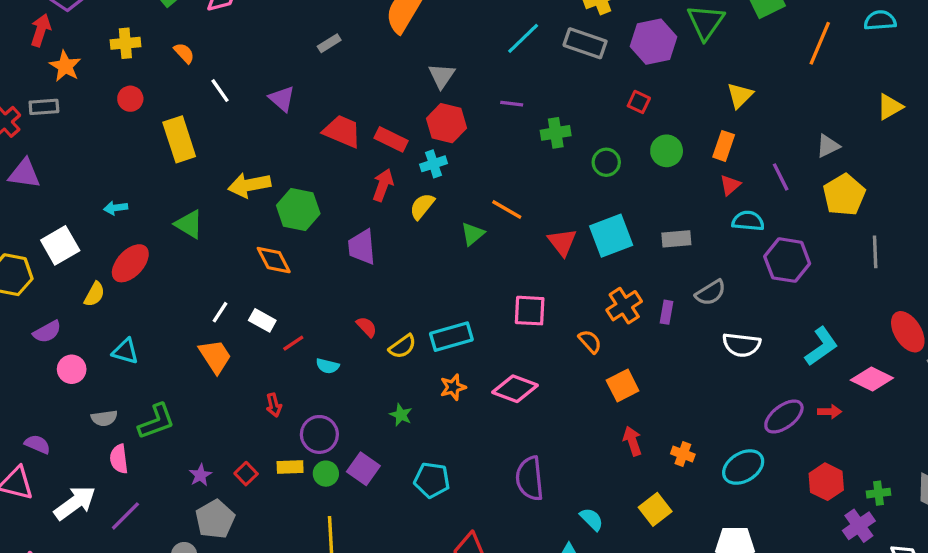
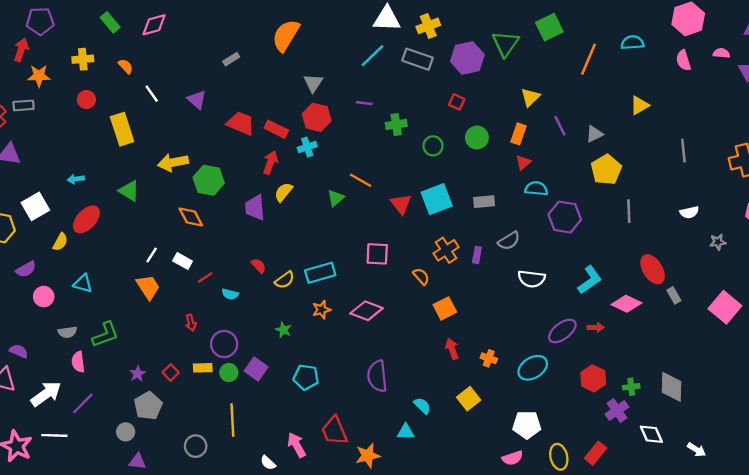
orange star: (65, 66) -> (39, 76), turned -30
purple line: (781, 177) -> (560, 126), moved
yellow semicircle: (422, 206) -> (283, 192), moved

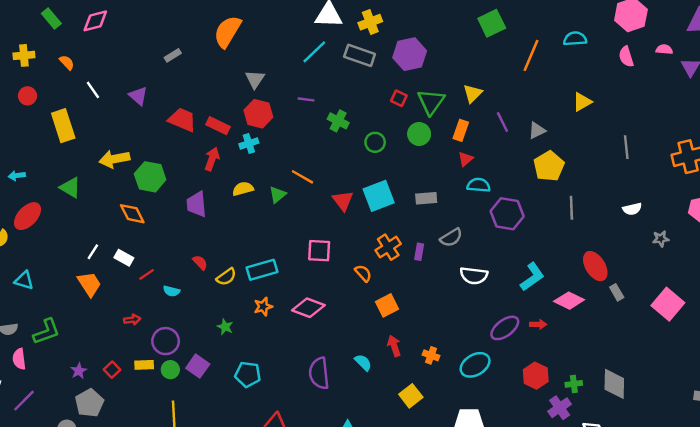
green triangle: (505, 44) -> (431, 102), moved
green cross: (396, 124) -> (338, 121), turned 36
yellow semicircle: (283, 192) -> (243, 189), moved, turned 36
red arrow: (191, 323) -> (132, 320), turned -84
cyan semicircle: (422, 406) -> (363, 363), moved

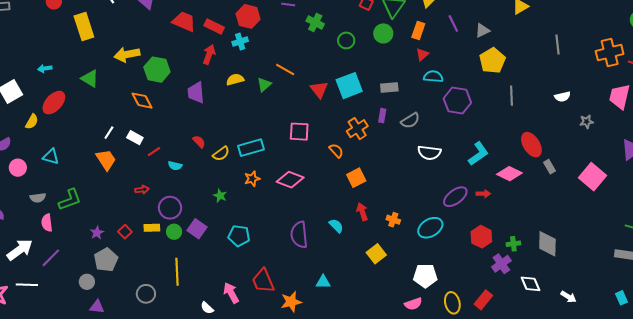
purple rectangle: (419, 252) -> (382, 116), moved

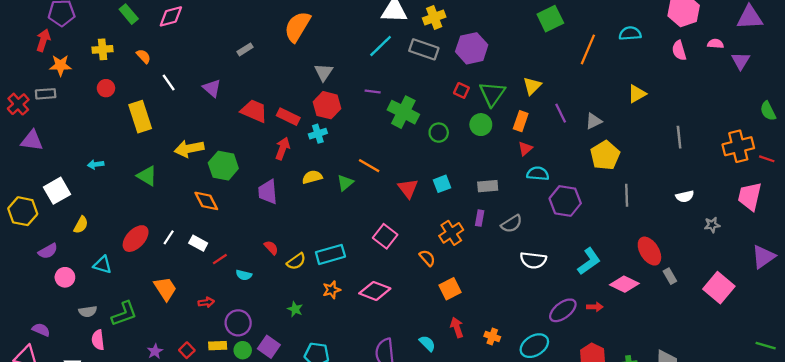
green cross: (315, 22) -> (403, 112), size x1.5
cyan square: (349, 86) -> (442, 184), size x0.6
red ellipse: (54, 103) -> (136, 239), moved
pink square: (299, 132) -> (385, 236), turned 35
orange trapezoid: (106, 160) -> (165, 289), moved

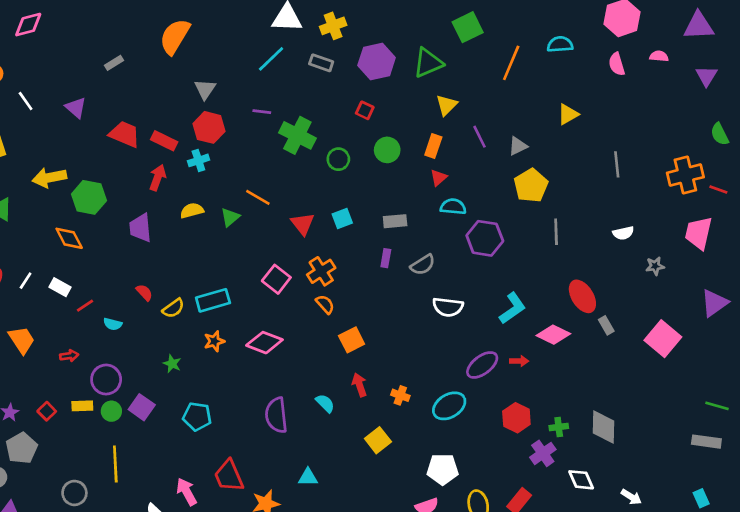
gray rectangle: (424, 49) -> (321, 63), size x0.7
purple triangle: (741, 61) -> (706, 76), moved
green triangle: (492, 94) -> (428, 63), moved, turned 32
orange cross: (451, 233) -> (321, 271), moved

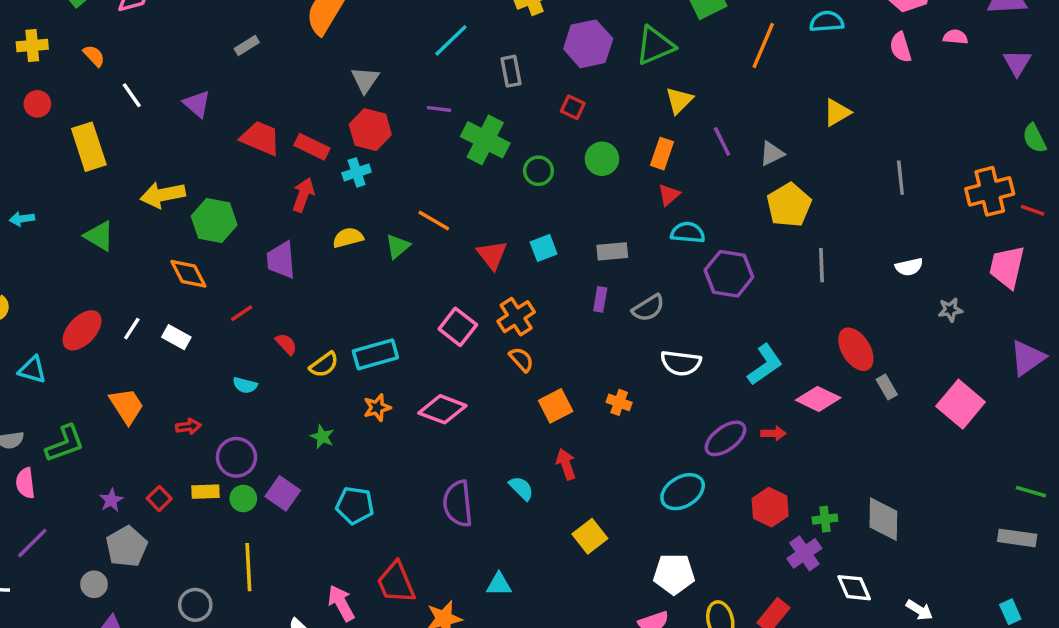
gray rectangle: (321, 63) -> (511, 71), moved, turned 60
red line: (85, 306) -> (242, 313), moved
orange cross: (400, 395) -> (619, 402), moved

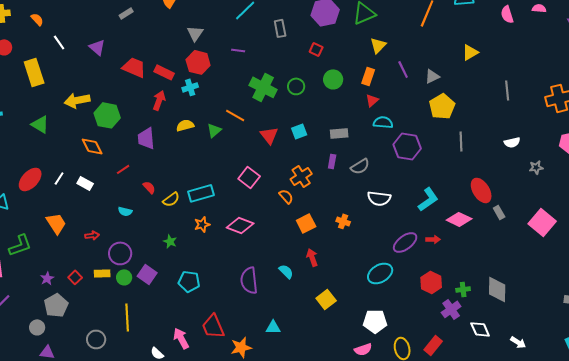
green cross: (485, 140) -> (263, 87), moved
orange cross: (516, 317) -> (301, 176), moved

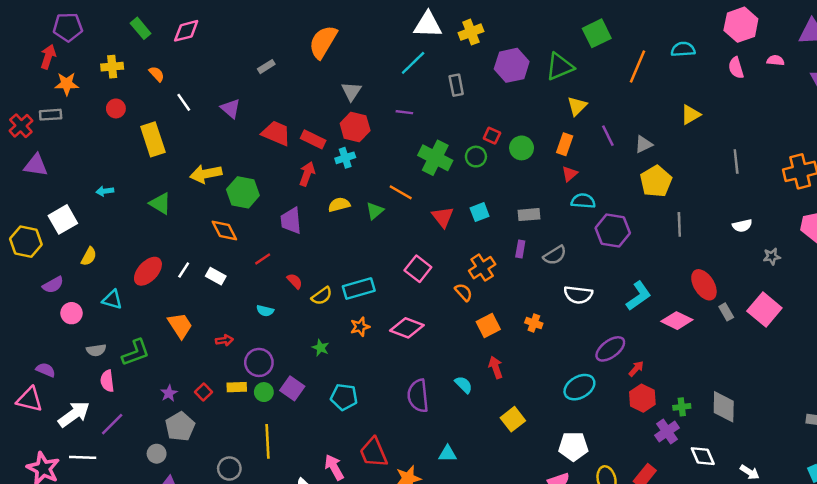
red square: (316, 49) -> (492, 136), moved
pink square: (542, 222) -> (764, 309), moved
red arrow: (433, 239) -> (636, 369), moved, turned -48

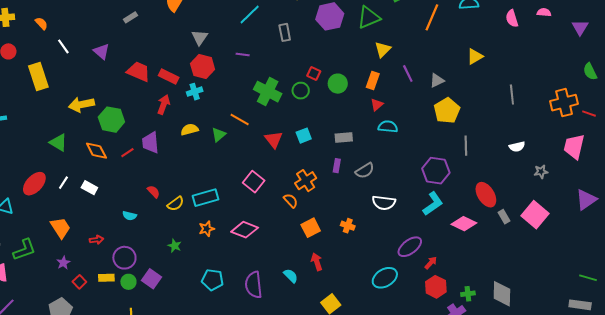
green triangle: (160, 203) -> (58, 143), moved
purple hexagon: (613, 231) -> (436, 171), moved
red line: (263, 259) -> (127, 153), moved
purple star: (169, 393) -> (63, 263), moved
cyan pentagon: (344, 397) -> (213, 280), moved

